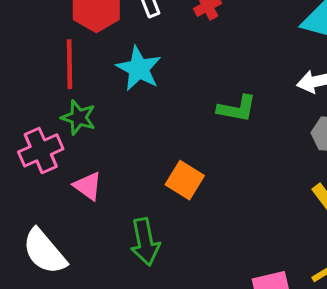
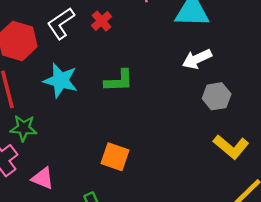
green L-shape: (237, 109) -> (119, 81), moved

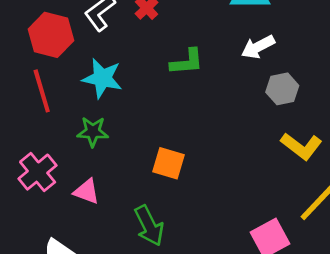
green L-shape: (119, 81) -> (187, 62), moved
green star: (24, 128) -> (93, 132), moved

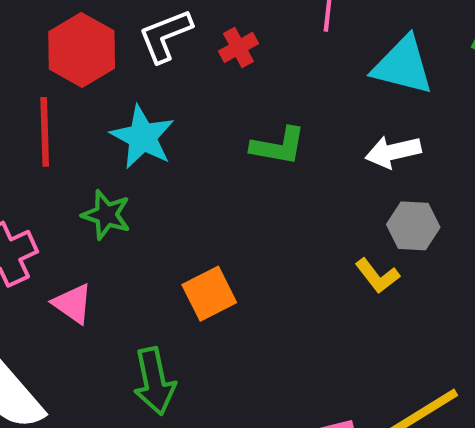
yellow L-shape: (301, 146) -> (377, 276), moved, size x0.7
orange square: (168, 163) -> (209, 294), turned 32

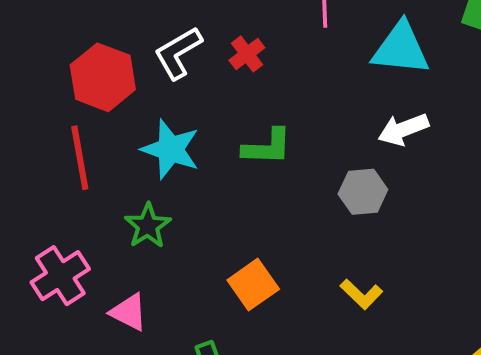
green L-shape: (278, 146) -> (267, 147), moved
green star: (106, 215) -> (148, 226), turned 30
gray hexagon: (413, 226) -> (363, 192), moved
yellow L-shape: (377, 276) -> (361, 294), moved

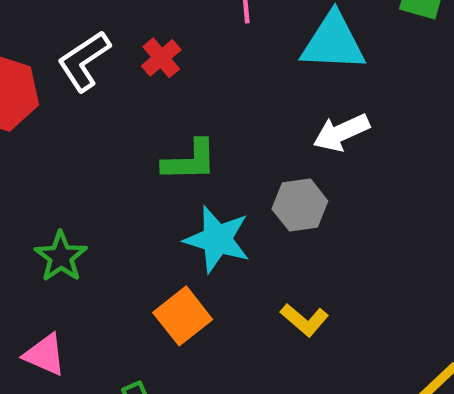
cyan star: (171, 149) -> (217, 239), moved

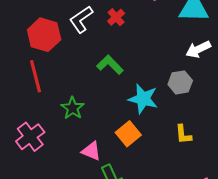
green L-shape: (190, 161) -> (110, 65), moved, turned -132
yellow L-shape: (305, 320) -> (183, 134), turned 45
pink triangle: (45, 355) -> (91, 151), moved

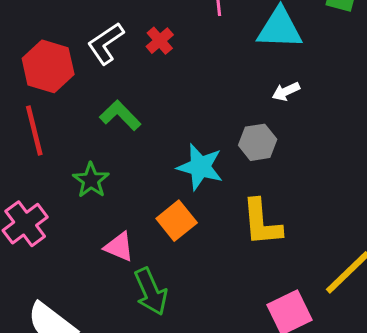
white arrow: (198, 49) -> (286, 91), size x0.7
green L-shape: (110, 65) -> (120, 115), moved
yellow L-shape: (183, 134) -> (262, 223), size x1.6

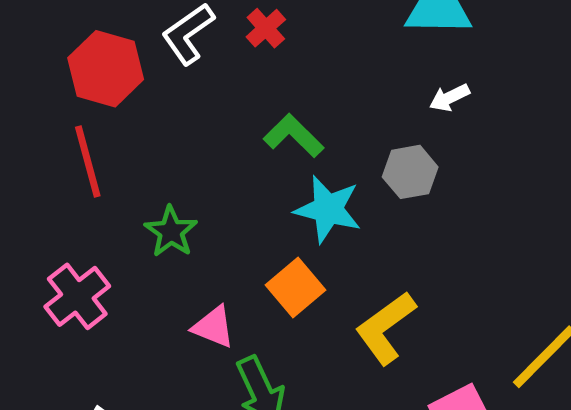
green L-shape: (120, 115) -> (294, 136), moved
yellow L-shape: (262, 223) -> (386, 328), moved, turned 60

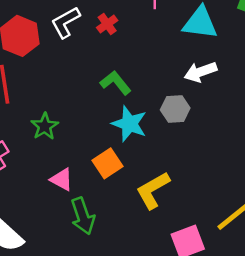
white arrow: (450, 98) -> (200, 72), size x1.5

